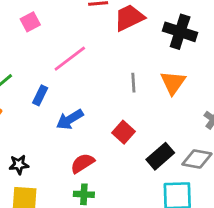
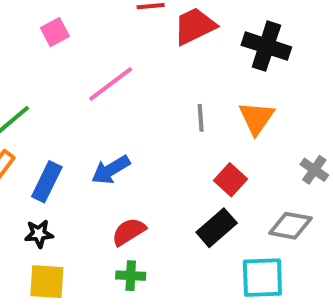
blue rectangle: (40, 95) -> (47, 182), moved, size x1.4
red square: (123, 132) -> (230, 180), moved
black rectangle: (160, 156) -> (217, 228), moved

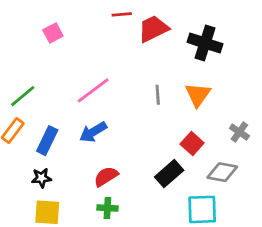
pink line: (111, 84) -> (93, 90), moved
red square: (230, 180) -> (192, 143), moved

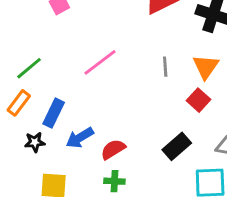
blue arrow: (93, 132) -> (80, 138), moved
red square: (192, 143) -> (198, 100), moved
black star: (41, 178) -> (35, 142), moved

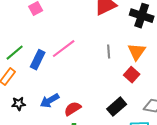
blue rectangle: (54, 113) -> (38, 60), moved

